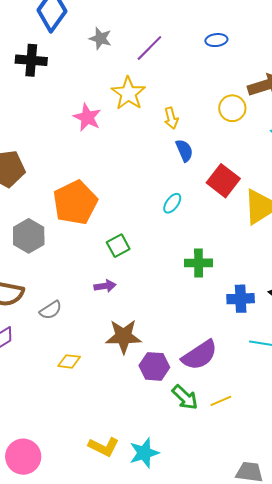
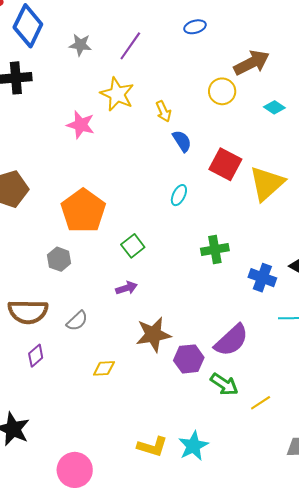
gray hexagon: (29, 236) -> (59, 259), moved, size x0.7
blue cross: (241, 299) -> (262, 278), turned 32
yellow line: (221, 401) -> (261, 403), moved

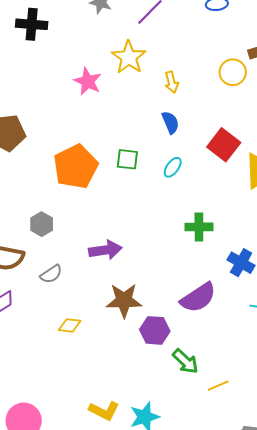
blue semicircle: (182, 141) -> (170, 122), moved
green square: (133, 246) -> (127, 159), moved, turned 35
gray hexagon: (59, 259) -> (42, 224), moved
purple arrow: (127, 288) -> (105, 250), size x1.5
purple semicircle: (231, 340) -> (198, 298), moved

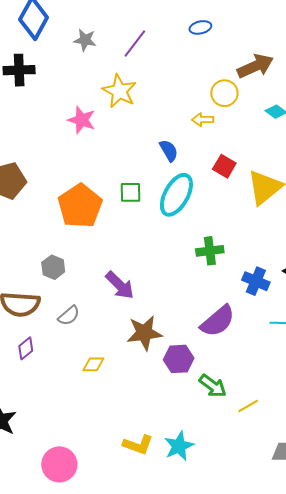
yellow arrow: (172, 82) -> (203, 120), moved, turned 110
red square: (224, 145) -> (224, 166), size x0.7
cyan ellipse: (173, 167) -> (176, 195), size x2.0
purple arrow: (105, 250) -> (120, 285), turned 60

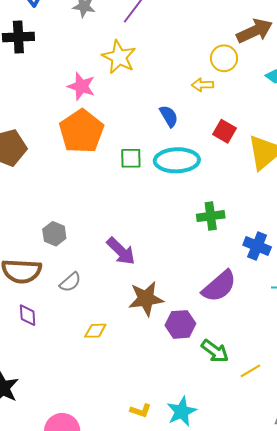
cyan ellipse: (176, 195) -> (177, 160), turned 60
orange pentagon: (80, 206) -> (81, 131), moved
purple diamond: (26, 348) -> (28, 315), turned -55
yellow L-shape: (138, 445) -> (141, 411), size x0.7

